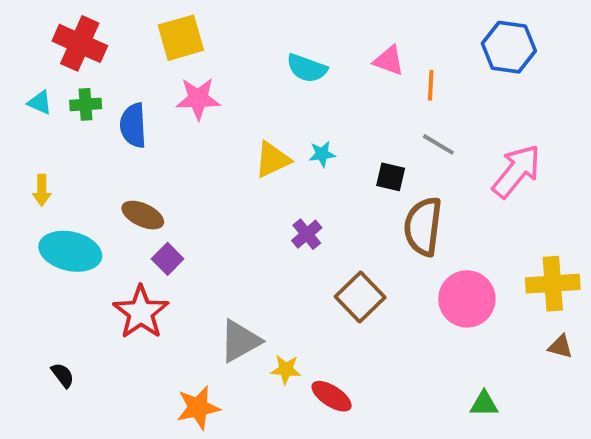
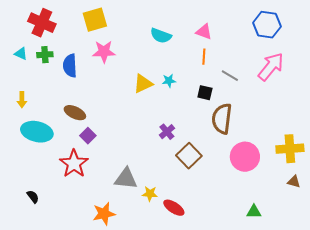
orange line: (431, 85) -> (204, 57), moved
pink arrow: (517, 171) -> (271, 67), moved
purple cross: (307, 234) -> (167, 132), moved
gray triangle: (240, 341) -> (126, 179), turned 35

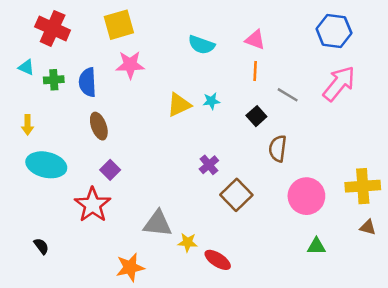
green cross: (45, 55) -> (54, 80), moved
black square: (205, 93) -> (256, 116), turned 35
brown ellipse: (75, 113) -> (99, 126), moved, turned 45
brown semicircle: (222, 119) -> (278, 149), size x0.7
green triangle: (254, 212) -> (316, 246), moved

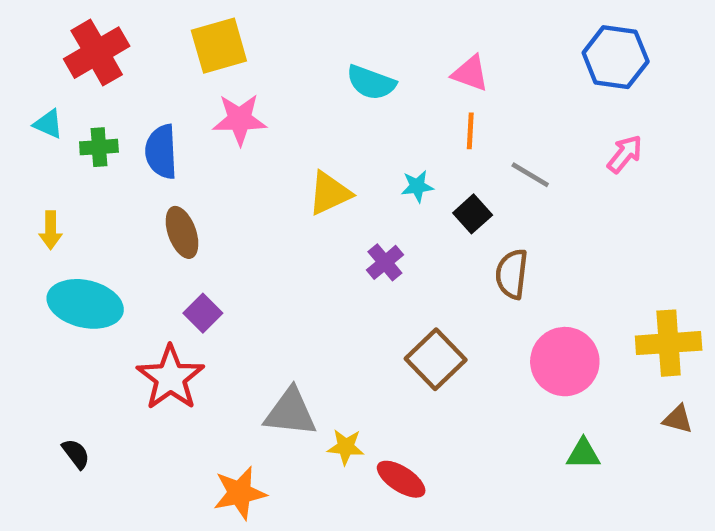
red cross: (53, 28) -> (97, 53), turned 36
pink arrow: (339, 84) -> (625, 154), size x0.6
cyan star: (211, 101) -> (417, 186), moved
purple cross: (209, 165) -> (385, 262), moved

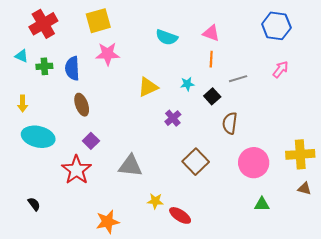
gray line: (530, 175) -> (238, 79), turned -48
gray triangle: (290, 412) -> (130, 166), moved

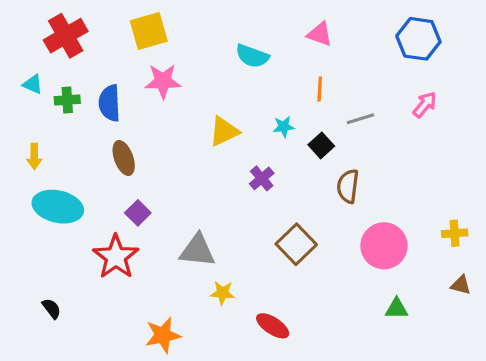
pink triangle: (211, 33) -> (320, 34), moved
yellow cross: (300, 154) -> (455, 233), size x0.6
yellow star: (155, 201) -> (222, 293), moved

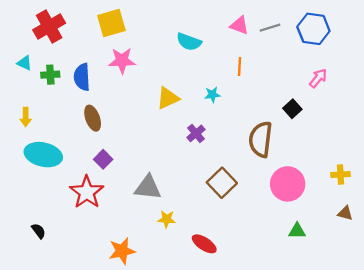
gray line: (360, 119) -> (270, 28), moved
black square: (321, 145) -> (292, 109), moved
brown semicircle: (348, 186) -> (261, 139), size x1.4

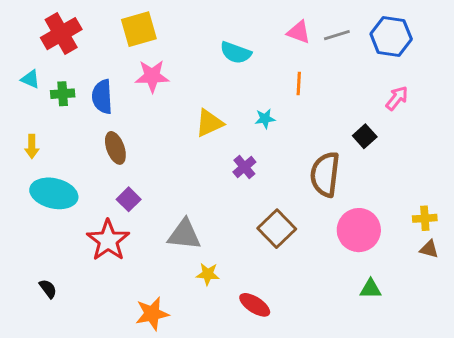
brown triangle: (345, 213) -> (429, 249), moved

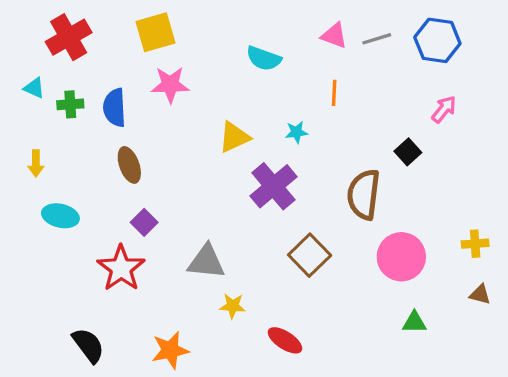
purple cross: (244, 167) -> (274, 186), size x1.8
cyan ellipse: (54, 193) -> (60, 216), size x0.7
brown triangle: (429, 249) -> (480, 294), moved
black semicircle: (48, 289) -> (88, 345), moved, size x1.6

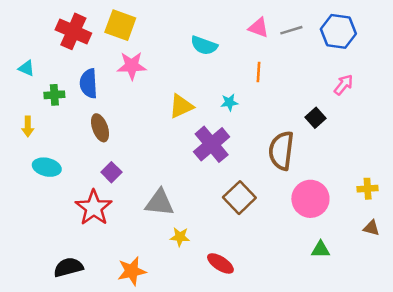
yellow square: (155, 32) -> (120, 25), turned 36
red cross: (69, 37) -> (73, 31), moved, turned -36
green cross: (70, 104) -> (54, 95), moved
black semicircle: (88, 345) -> (68, 267), turned -68

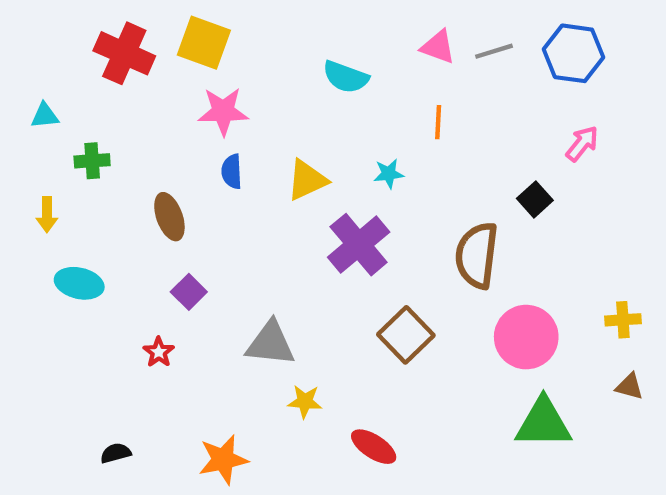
cyan triangle: (26, 68) -> (45, 116), turned -30
blue semicircle: (89, 83) -> (232, 172), moved, size x0.7
red star: (94, 208) -> (159, 352), size x0.5
green triangle: (321, 250) -> (543, 423), size x1.8
black semicircle: (68, 267) -> (116, 453), size x0.6

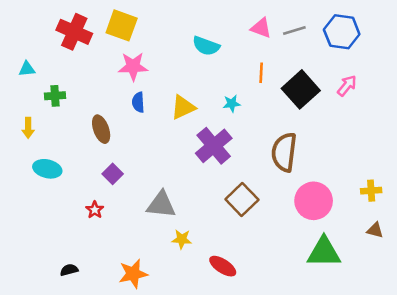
black square: (535, 199) -> (301, 89), moved, size x1.8

